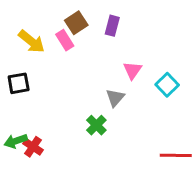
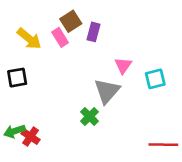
purple rectangle: (112, 26) -> (94, 32), moved
cyan square: (167, 85) -> (155, 79), turned 30
gray triangle: (115, 98) -> (107, 91), size x1.5

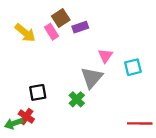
purple rectangle: (94, 32) -> (80, 27), turned 56
black square: (17, 78) -> (38, 92), moved
green arrow: (14, 131) -> (14, 123), moved

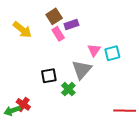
pink rectangle: (52, 32) -> (58, 34), moved
cyan square: (133, 67) -> (112, 53), moved
black square: (38, 92) -> (49, 76), moved

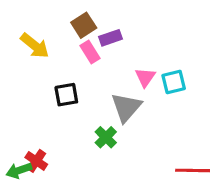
black square: (49, 76) -> (66, 95), moved

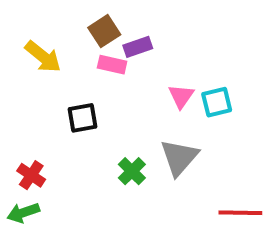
pink rectangle: (90, 52) -> (112, 65), turned -45
gray triangle: (126, 107) -> (179, 157), moved
red cross: (36, 161) -> (31, 175), moved

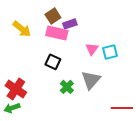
pink rectangle: (112, 65) -> (57, 33), size x1.5
black square: (82, 118) -> (53, 62), moved, turned 35
red cross: (31, 175) -> (16, 89), size x1.5

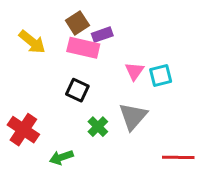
green arrow: (12, 108) -> (61, 157), moved

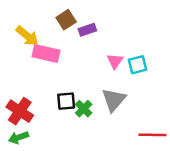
pink rectangle: (83, 48) -> (46, 54), moved
black square: (77, 90) -> (66, 101), moved, turned -30
green arrow: (61, 157) -> (19, 137), moved

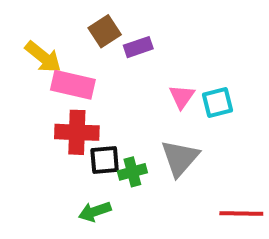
green cross: (84, 109) -> (132, 172), turned 30
red cross: (20, 111) -> (77, 132), moved, turned -32
green arrow: (19, 137) -> (95, 212), moved

